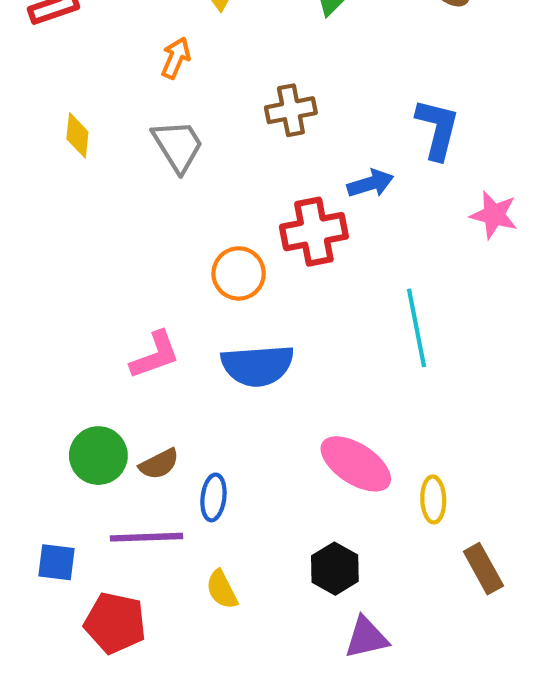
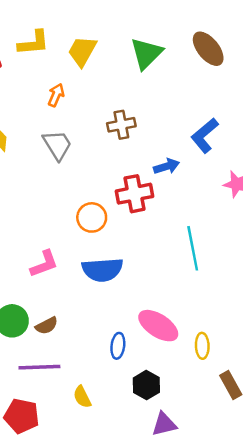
blue L-shape: (437, 129) -> (205, 135), turned -144
blue ellipse: (213, 497) -> (118, 346), moved

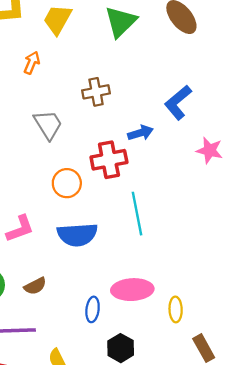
gray trapezoid: (57, 145) -> (48, 125), moved
cyan line: (193, 248) -> (137, 214), moved
brown semicircle: (47, 326) -> (35, 286), moved
pink ellipse: (158, 326) -> (132, 290), turned -36

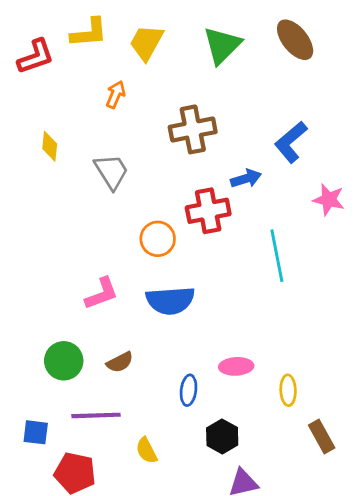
brown cross: (96, 92) -> (193, 129), size x1.4
gray trapezoid: (48, 125) -> (111, 172), moved
cyan line: (137, 214) -> (277, 256), moved
pink ellipse: (132, 290) -> (236, 366), size x0.7

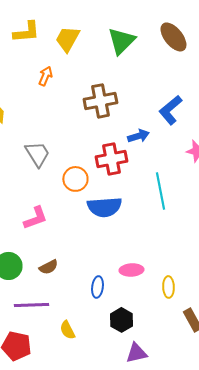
gray trapezoid: (111, 172) -> (37, 154), moved
blue semicircle: (170, 301) -> (104, 207), moved

